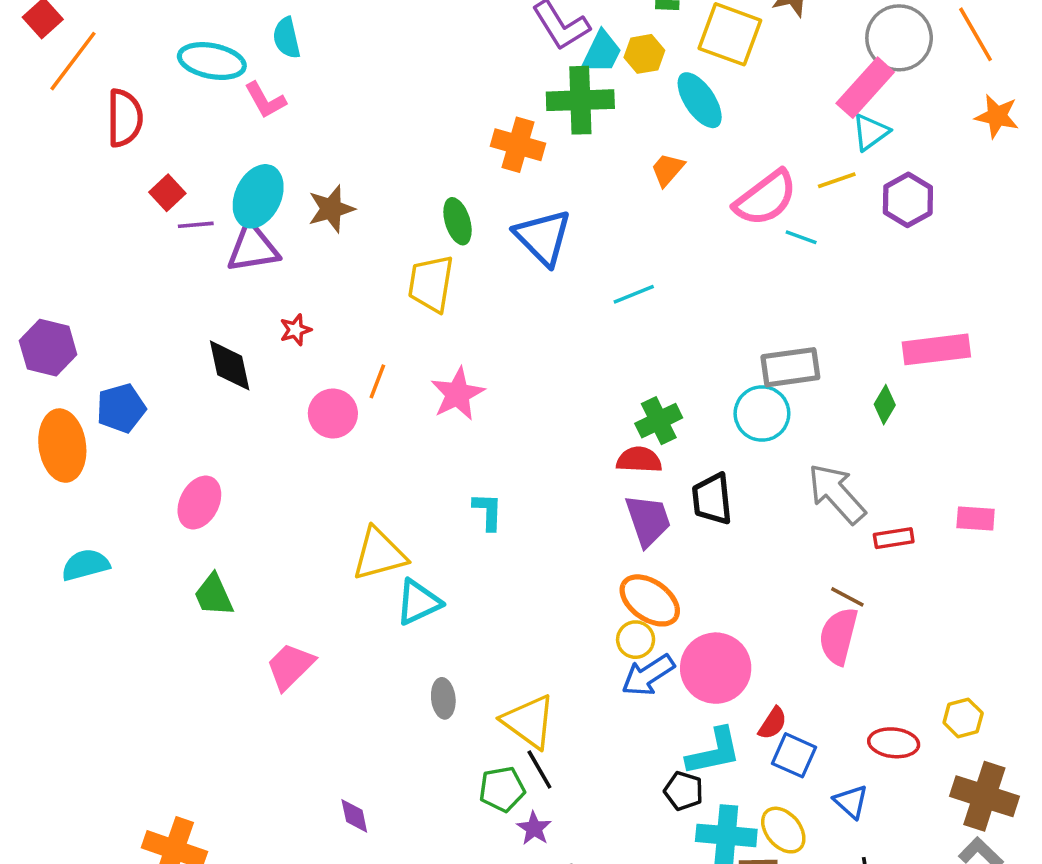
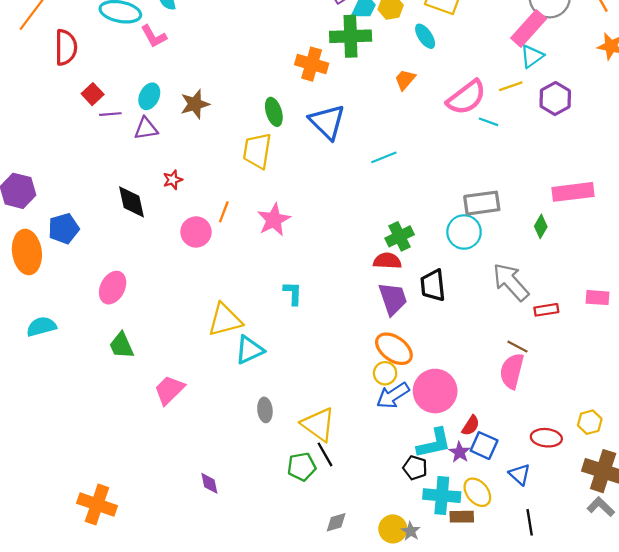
cyan ellipse: (700, 100) -> (425, 36), size x0.7
cyan ellipse: (258, 196) -> (149, 96), size x0.7
purple triangle: (253, 248) -> (146, 129), size x0.7
purple star: (534, 828) -> (460, 452), moved

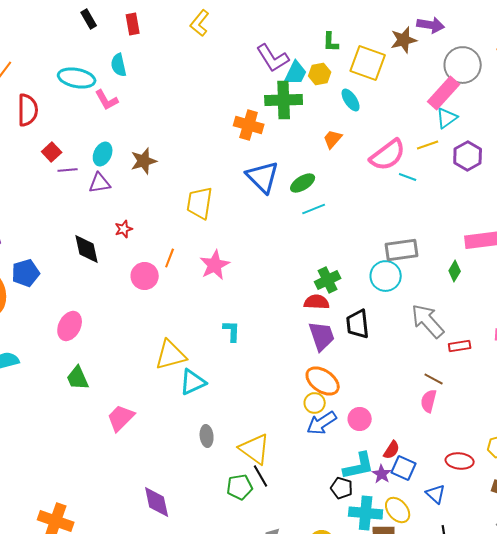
green ellipse: (274, 112) -> (303, 183), moved, turned 75
pink semicircle: (512, 371) -> (429, 401), size x0.7
pink circle: (435, 391) -> (360, 419), size x0.6
purple diamond: (209, 483) -> (157, 502), size x1.6

